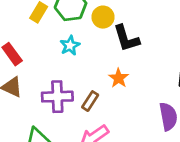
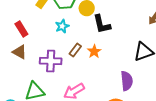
brown rectangle: (90, 101) -> (75, 50), moved

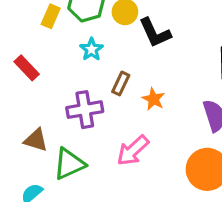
orange star: (94, 51) -> (153, 99), moved
brown triangle: (20, 52) -> (36, 140), moved

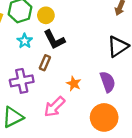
black L-shape: (155, 33) -> (54, 40), moved
orange star: (153, 99) -> (74, 84), moved

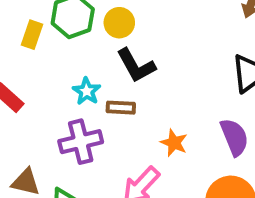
cyan star: (25, 41) -> (87, 91), moved
brown rectangle: (45, 63) -> (121, 108), turned 72

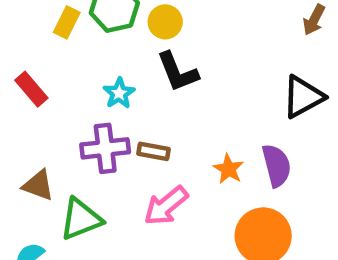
brown rectangle: (121, 108) -> (153, 151), moved
orange star: (174, 143) -> (228, 169), moved

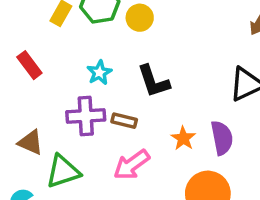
black L-shape: (178, 72) -> (153, 81), moved

